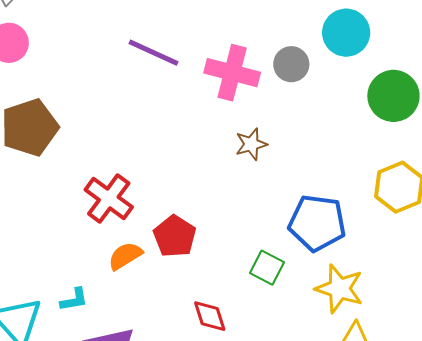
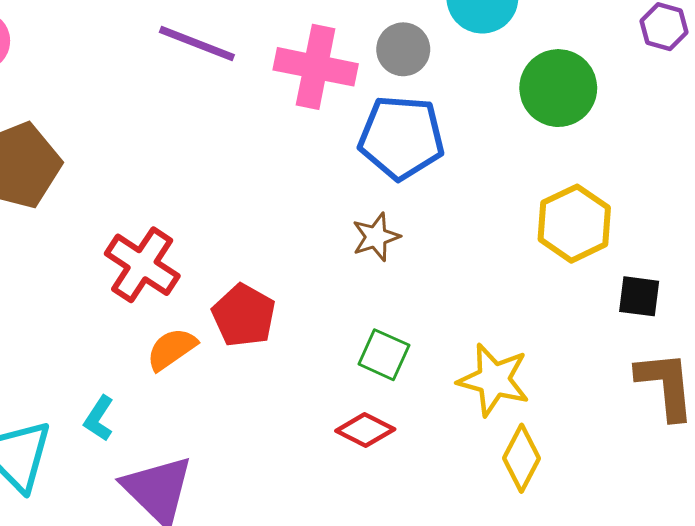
brown star: (251, 144) -> (376, 237), moved
blue pentagon: (317, 223) -> (401, 138), moved
cyan L-shape: (74, 300) -> (99, 418), turned 136
red diamond: (210, 316) -> (365, 430), moved, turned -42

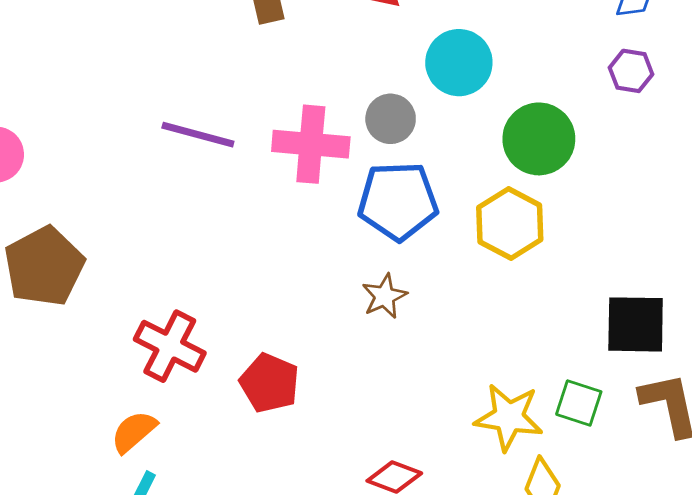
yellow hexagon: (574, 224) -> (510, 224), moved
black square: (639, 296) -> (636, 324), size x1.6
orange semicircle: (172, 349) -> (134, 432), moved
green square: (384, 355) -> (579, 403), moved

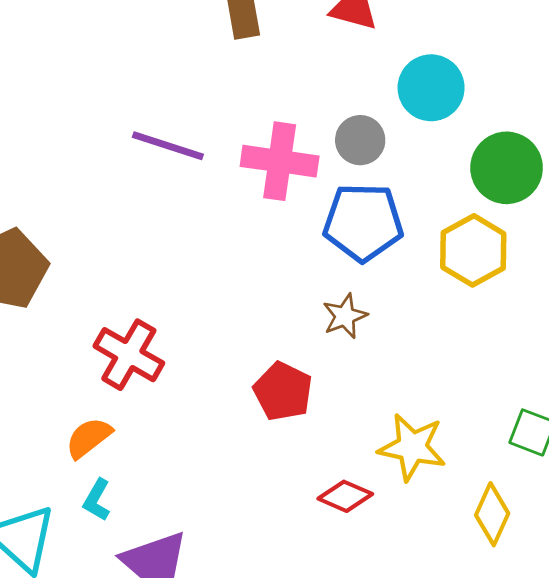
red pentagon: (270, 383) -> (283, 391), moved
yellow star: (509, 417) -> (412, 447), moved

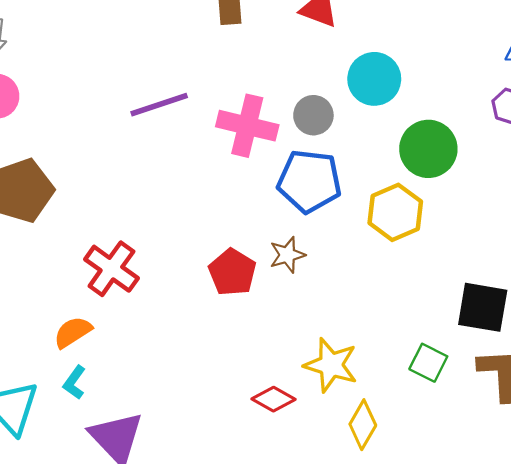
purple line: (168, 146) -> (159, 105), turned -42
red pentagon: (283, 391) -> (232, 272), moved
yellow diamond: (492, 514) -> (363, 425), moved

